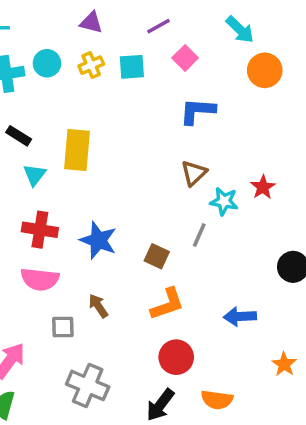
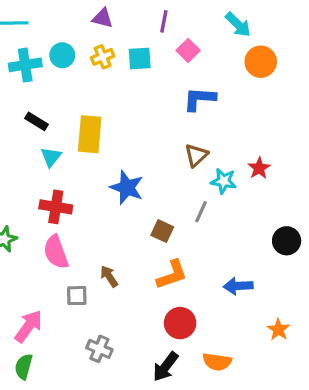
purple line: (158, 26) -> (164, 21), turned -50
blue star: (98, 240) -> (127, 188), moved
pink semicircle: (40, 279) -> (56, 252), turned 64
gray cross: (88, 385) -> (99, 349), size x0.7

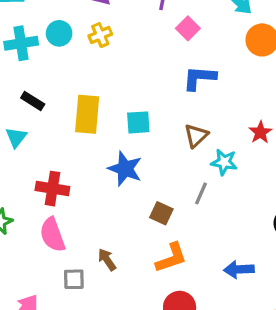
cyan square: (140, 58) -> (138, 122), moved
cyan triangle: (51, 157) -> (16, 137), moved
red star: (259, 168) -> (260, 132), moved

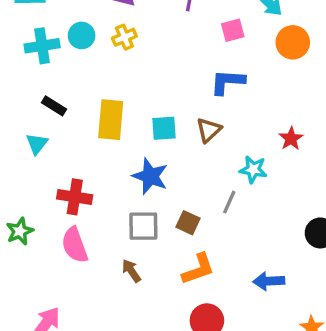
pink square: (188, 28) -> (233, 30), moved, turned 30
brown triangle: (196, 136) -> (209, 130), moved
gray square: (74, 279) -> (143, 226), moved, size x1.4

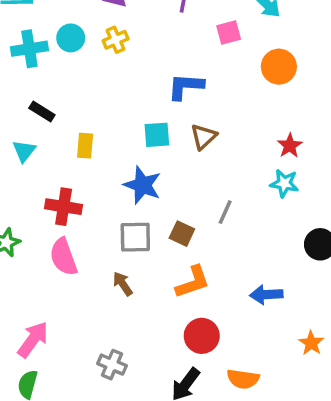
orange circle: (293, 42) -> (279, 67), moved
blue L-shape: (228, 82) -> (186, 86), moved
yellow rectangle: (111, 120) -> (85, 146), moved, size x0.6
cyan star: (253, 169) -> (284, 183), moved

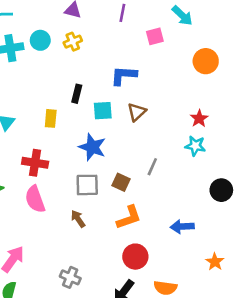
orange circle: (279, 67) -> (206, 61), moved
black rectangle: (42, 112) -> (77, 94), moved, turned 72

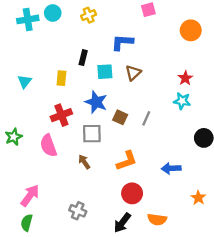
yellow cross: (73, 42) -> (89, 15), moved
red cross: (35, 163) -> (61, 115), moved, turned -30
brown square: (121, 182) -> (120, 117), moved

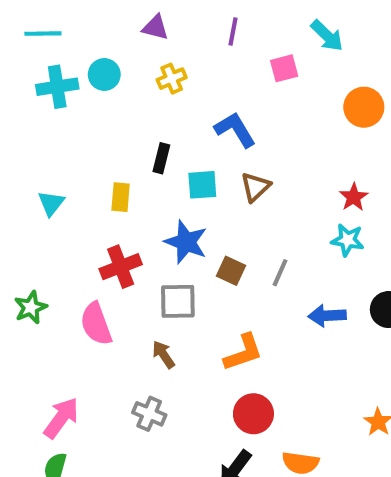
blue L-shape: (122, 42) -> (235, 130), turned 55
blue arrow: (171, 168) -> (327, 316), moved
gray cross: (78, 211) -> (149, 414), moved

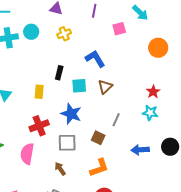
brown square: (231, 271) -> (98, 138), moved
gray line: (280, 273) -> (116, 120), moved
pink semicircle: (96, 324) -> (27, 154), turned 30

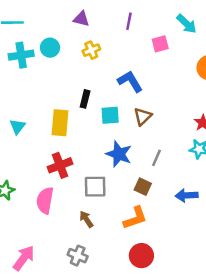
yellow rectangle: (39, 92) -> (60, 123), size x1.5
blue star: (71, 114) -> (119, 154), moved
brown square: (98, 138) -> (143, 187), moved

